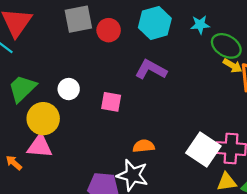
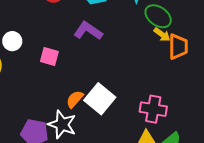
orange semicircle: (144, 146) -> (75, 99), turned -48
white square: (203, 149) -> (100, 99), moved

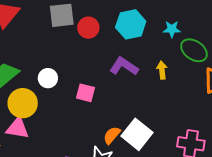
yellow arrow: (162, 35) -> (162, 70), moved, turned -132

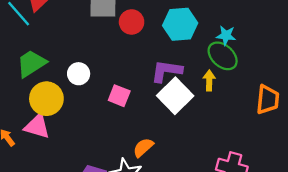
green ellipse: (194, 50) -> (223, 56), moved
purple L-shape: (124, 66) -> (166, 71), turned -32
white square: (137, 134) -> (175, 96), moved

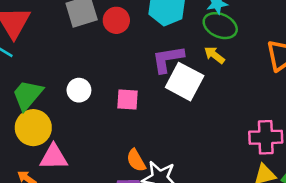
yellow arrow: (209, 80) -> (214, 55), turned -36
yellow circle: (46, 99) -> (33, 128), moved
orange semicircle: (143, 147) -> (136, 160), moved, turned -60

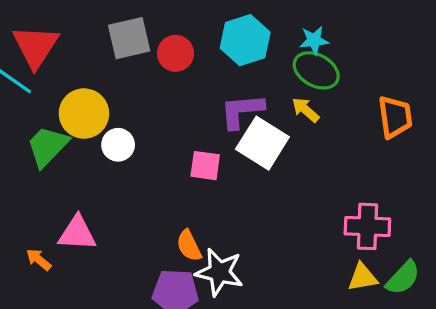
pink square: (127, 99) -> (205, 166), moved
yellow circle: (33, 128) -> (84, 114), moved

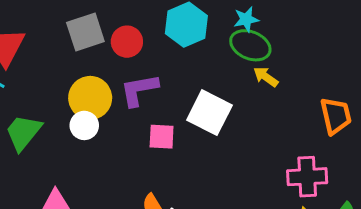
yellow arrow: (306, 110) -> (266, 77), moved
purple L-shape: (242, 111) -> (139, 90), moved
yellow circle: (84, 114) -> (90, 98), moved
orange trapezoid: (395, 117) -> (336, 116), moved

